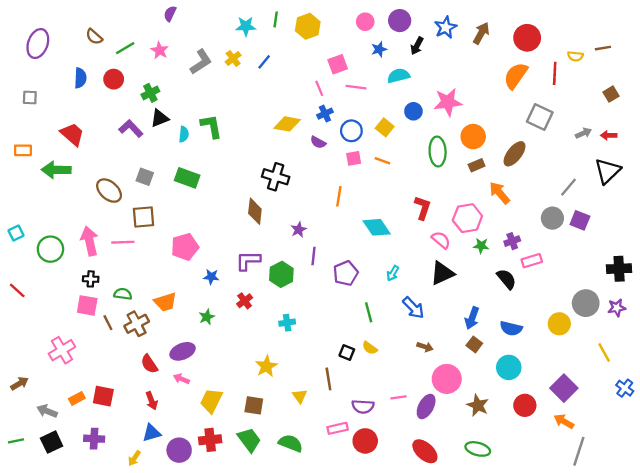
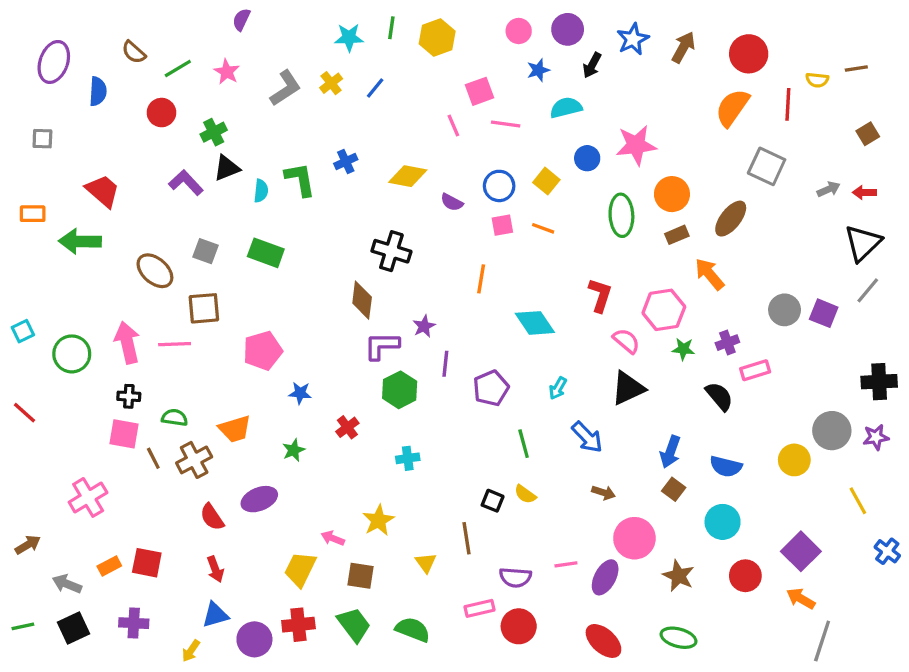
blue semicircle: (80, 78) -> (98, 91), moved
blue cross: (325, 114) -> (346, 161), moved
gray line: (568, 187) -> (868, 290), moved
purple L-shape: (248, 261) -> (382, 346), moved
pink arrow: (181, 379) -> (333, 538), moved

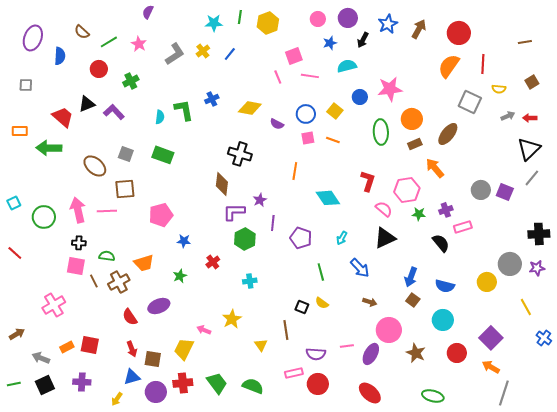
yellow semicircle: (817, 80) -> (499, 89), moved
black triangle: (227, 168) -> (87, 104), moved
purple pentagon: (491, 388) -> (301, 238), turned -30
brown square: (360, 576) -> (153, 359), moved
green ellipse: (679, 638) -> (433, 396), moved

